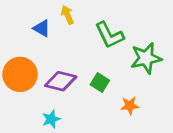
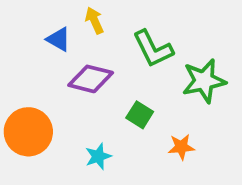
orange circle: (20, 74) -> (28, 132), moved
purple diamond: (61, 81) -> (91, 79), moved
cyan star: (51, 119) -> (98, 156), moved

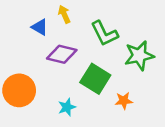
green square: (140, 115) -> (95, 79), size x1.6

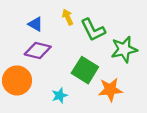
yellow arrow: (64, 14) -> (68, 17), moved
purple diamond: (62, 54) -> (38, 51), moved
orange star: (124, 101) -> (110, 90), size x1.5

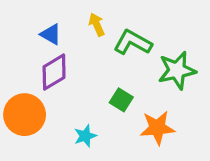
green L-shape: (93, 30) -> (133, 43), turned 145
purple diamond: (38, 51) -> (54, 72), turned -45
green square: (85, 70) -> (121, 100), size x0.6

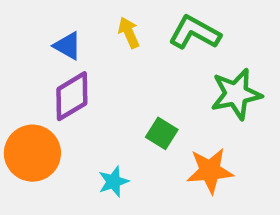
green L-shape: (133, 43) -> (195, 33), moved

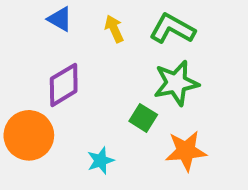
blue triangle: (68, 46) -> (60, 19), moved
green star: (236, 94) -> (176, 83), moved

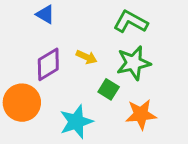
yellow arrow: (114, 29) -> (87, 57), moved, turned 138
cyan star: (101, 161) -> (76, 122), size x1.6

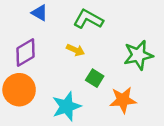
green L-shape: (131, 22) -> (88, 19), moved
green star: (134, 63) -> (138, 55), moved
purple diamond: (48, 64) -> (25, 53), moved

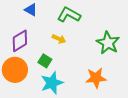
green star: (138, 55) -> (108, 43), turned -30
green square: (95, 78) -> (45, 61), moved

